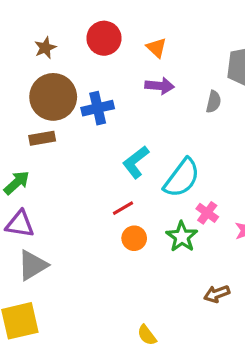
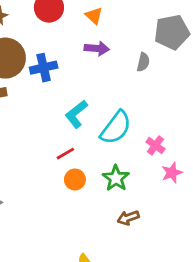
pink cross: (207, 213) -> (155, 145), moved
brown arrow: (217, 294) -> (128, 218), moved

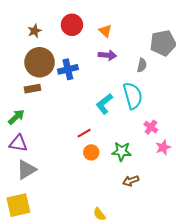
cyan L-shape: (76, 114) -> (104, 104), moved
cyan semicircle: (116, 128) -> (133, 96), moved, turned -52
green star: (116, 178) -> (122, 151), turned -30

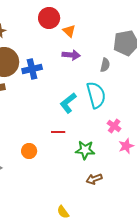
red circle: (72, 25) -> (49, 18), moved
red line: (84, 133) -> (58, 132), moved, turned 32
orange circle: (91, 152) -> (29, 151), moved

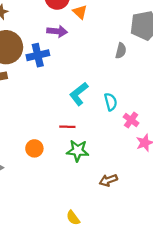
purple arrow: (71, 55) -> (57, 31), moved
cyan semicircle: (96, 95) -> (111, 102), moved, size x0.6
green star: (85, 150) -> (78, 151), moved

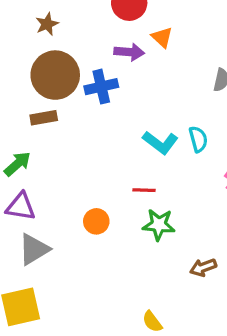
orange triangle: (80, 12) -> (162, 37), moved
cyan L-shape: (79, 94) -> (160, 142), turned -105
cyan semicircle: (111, 102) -> (198, 139), moved

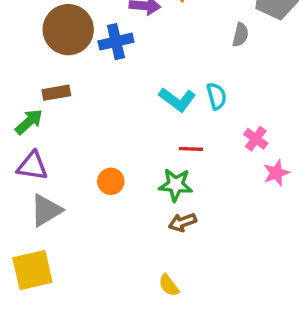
brown rectangle: (44, 118) -> (56, 93), moved
red line: (144, 190) -> (191, 149), moved
brown arrow: (203, 267) -> (182, 222), moved

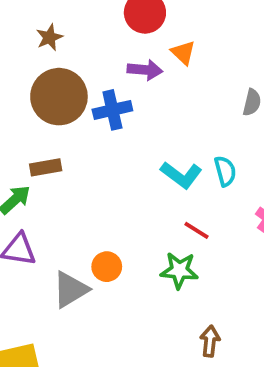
red line: (191, 149) -> (197, 230), turned 30
gray triangle: (46, 210) -> (70, 290), moved
brown arrow: (182, 222) -> (210, 341), moved, turned 116

